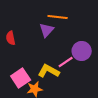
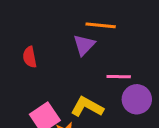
purple circle: (82, 51) -> (137, 99), moved
pink line: (66, 62) -> (119, 77), moved, turned 35

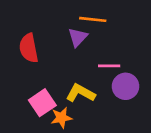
red semicircle: (30, 57) -> (29, 48), size x1.5

